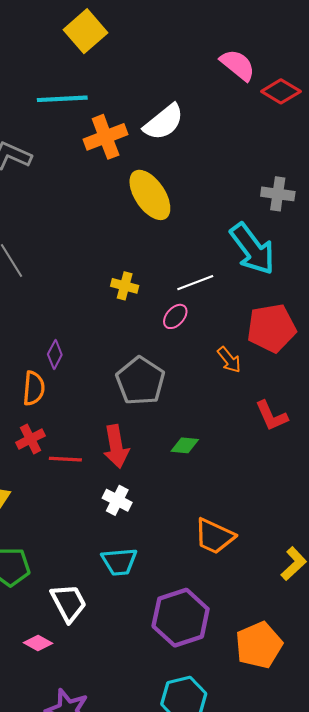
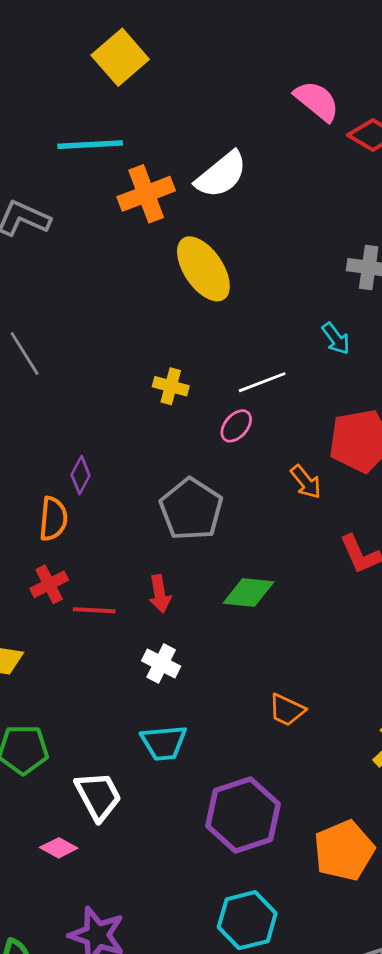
cyan arrow: (252, 249) -> (336, 339), size x0.5
green diamond: (185, 445) -> (249, 592), size x1.4
red arrow: (116, 446) -> (160, 594), size x0.7
orange trapezoid: (214, 536) -> (287, 710), size x0.7

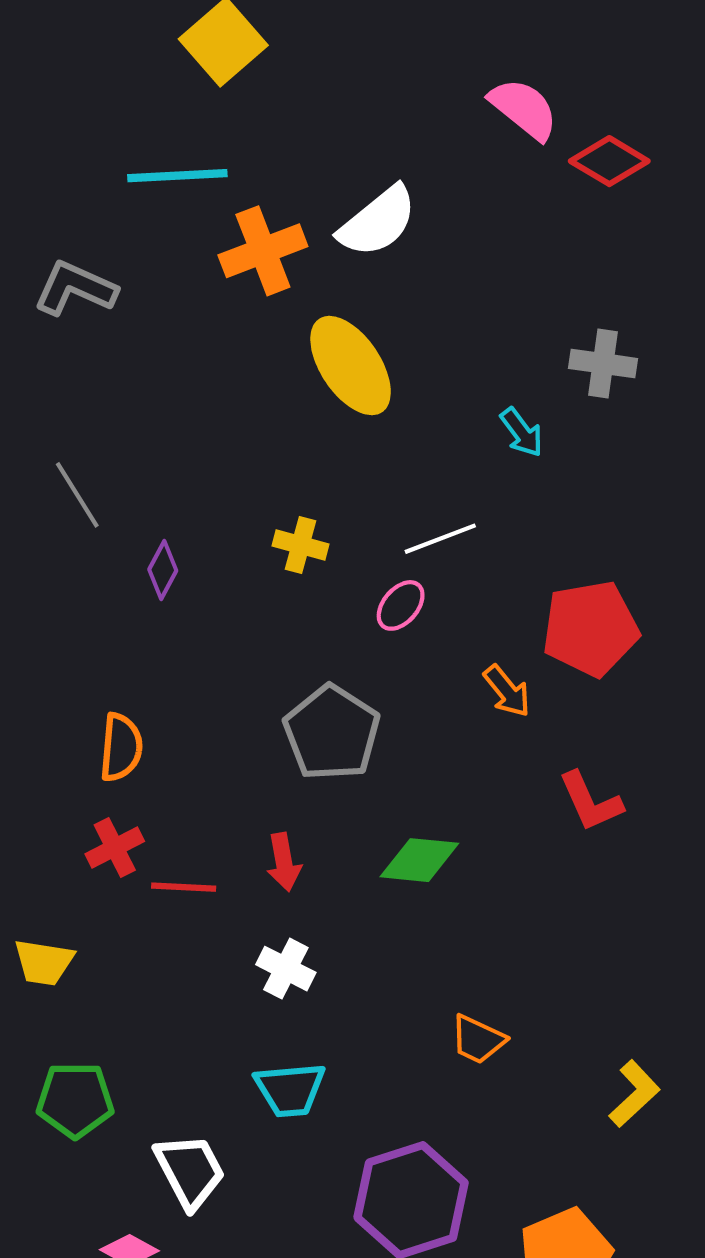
cyan arrow: (336, 339) -> (522, 432), moved
purple diamond: (81, 475) -> (163, 570), moved

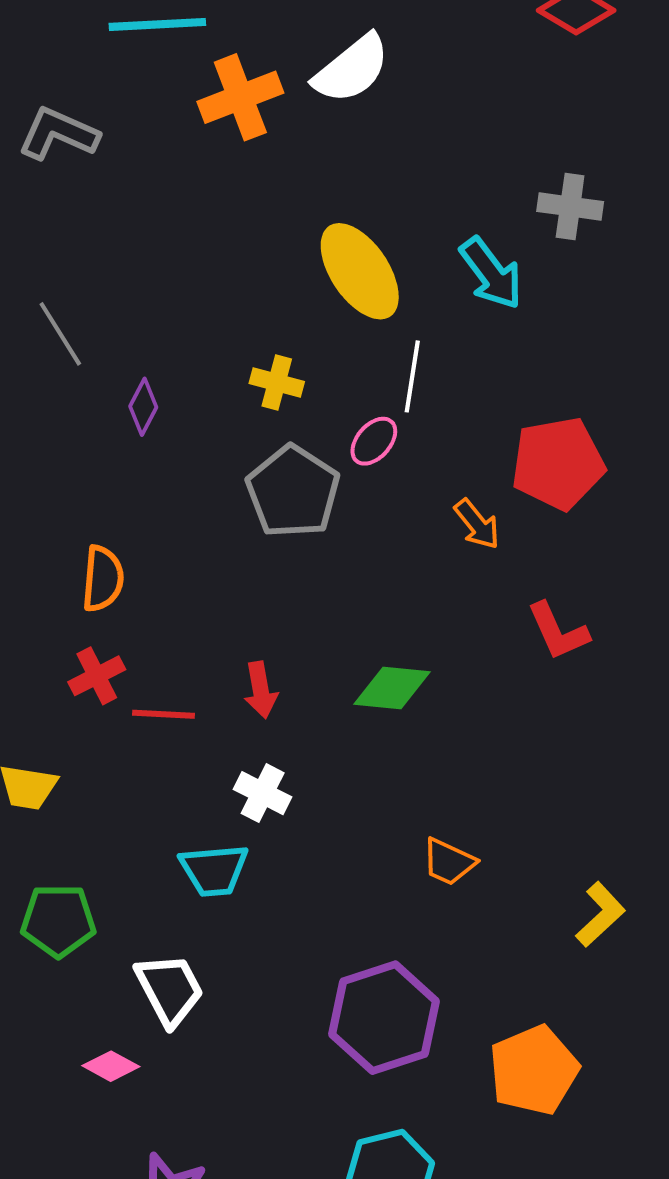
yellow ellipse: (351, 366) -> (360, 271), moved
cyan arrow: (522, 432) -> (491, 273), size x1.5
white line: (440, 539) -> (412, 376), turned -60
gray pentagon: (332, 733) -> (293, 492), moved
cyan trapezoid: (290, 1090) -> (214, 870), moved

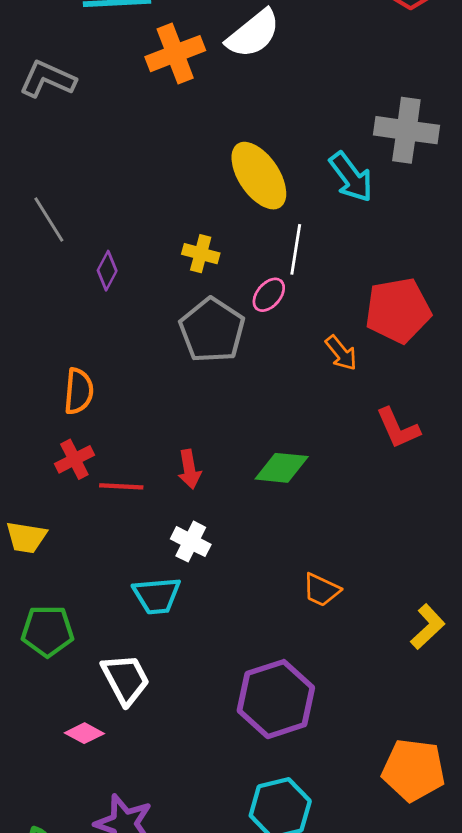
gray cross: (570, 207) -> (406, 130), size x1.4
orange pentagon: (534, 1070) -> (414, 770), moved, turned 30

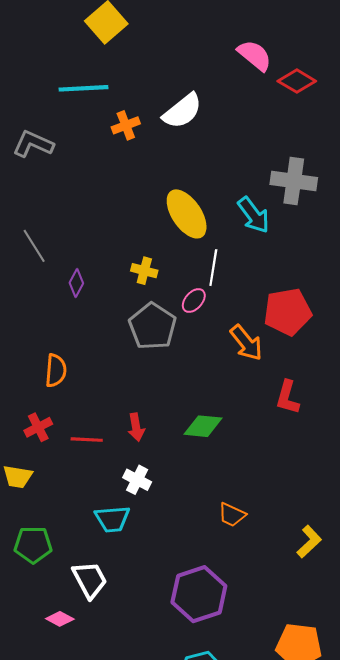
orange cross: (175, 54) -> (126, 125), size x0.7
orange arrow: (341, 353) -> (246, 343), size x1.4
red L-shape: (398, 428) -> (288, 397), turned 40
red cross: (74, 459) -> (38, 427), moved

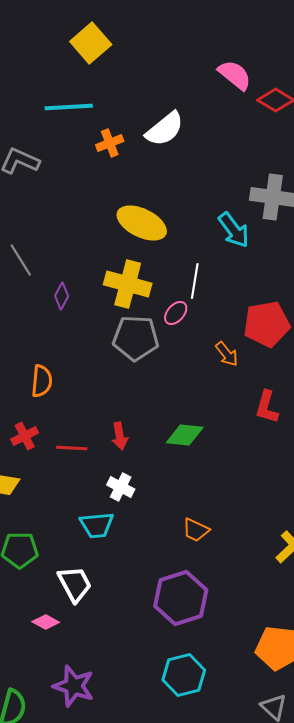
yellow ellipse: (187, 214) -> (142, 223), moved, turned -30
yellow cross: (144, 271) -> (128, 284), size x1.8
gray pentagon: (153, 326) -> (136, 338), turned -30
orange arrow: (246, 343) -> (227, 354), size x0.7
orange trapezoid: (232, 515) -> (196, 530), moved

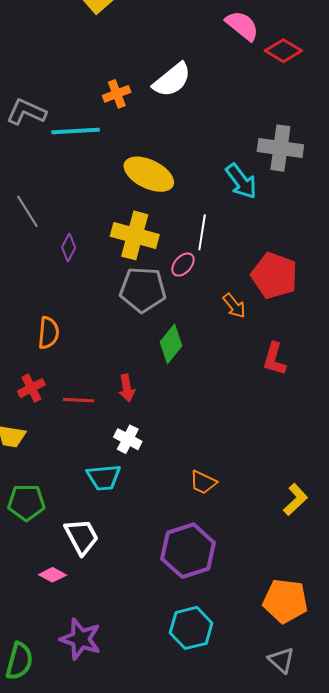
cyan line: (69, 107) -> (76, 131), moved
red pentagon: (267, 324) -> (274, 276), turned 30
green diamond: (185, 435) -> (171, 344), moved, turned -57

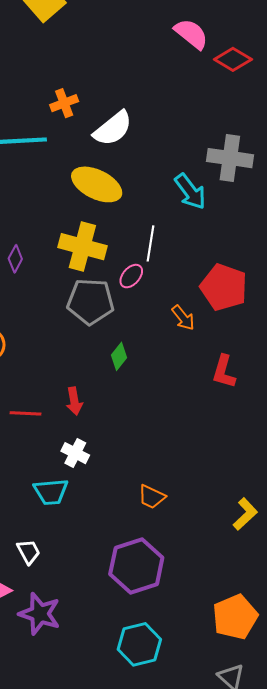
white semicircle: (172, 80) -> (113, 129), moved
green diamond: (171, 344) -> (119, 356), size x0.7
white trapezoid: (82, 537) -> (28, 552), size x0.7
orange pentagon: (285, 601) -> (235, 617), turned -30
purple star: (81, 639) -> (40, 614), moved

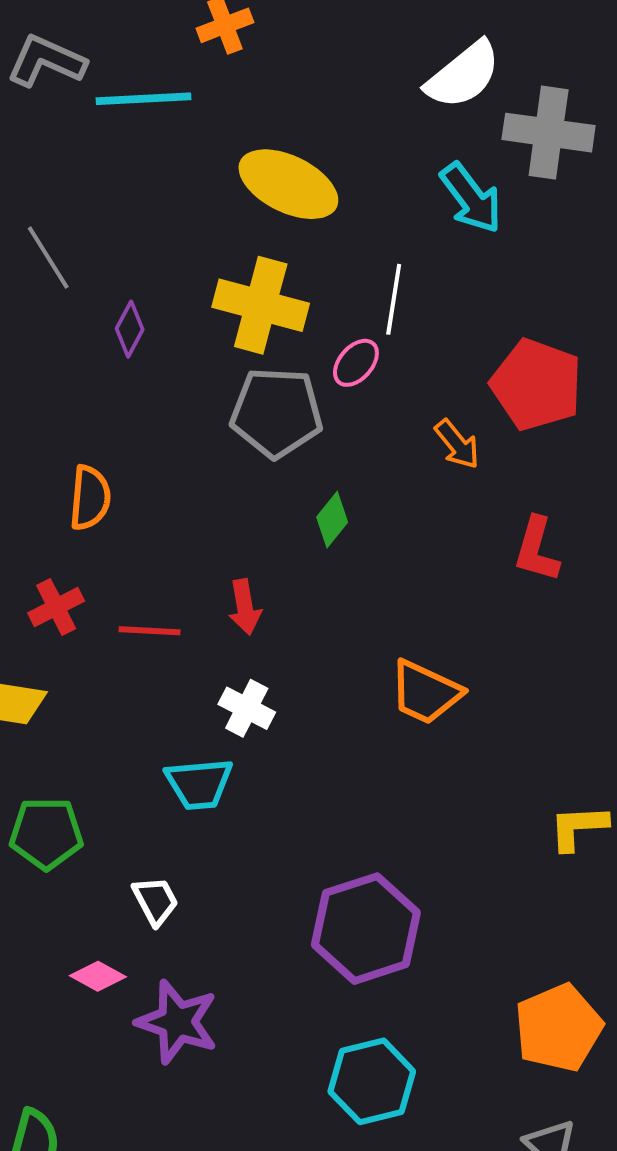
white semicircle: (113, 129) -> (463, 75), moved
orange trapezoid: (152, 497) -> (425, 692), moved, size x1.4
yellow L-shape: (245, 514) -> (578, 827), turned -140

